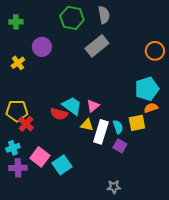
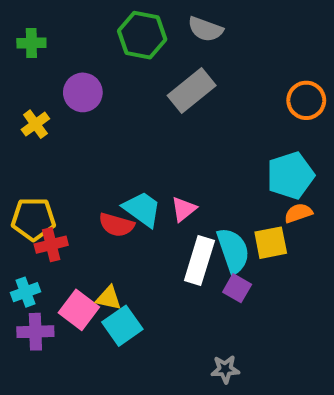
gray semicircle: (104, 15) -> (205, 29), turned 120
red cross: (26, 124) -> (51, 245), turned 35
yellow triangle: (87, 125) -> (109, 298), moved
cyan semicircle: (118, 127) -> (233, 251), size x1.6

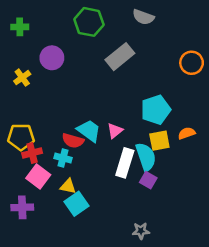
gray semicircle: (205, 29) -> (143, 17), moved
cyan pentagon: (290, 175) -> (156, 110), moved
yellow square: (271, 243) -> (159, 141), moved
cyan cross: (26, 292) -> (63, 158), moved, turned 35
pink square: (79, 310) -> (38, 176), moved

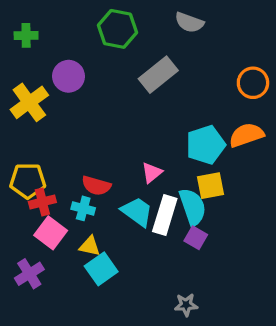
yellow cross: (22, 78) -> (29, 102), size x1.6
cyan trapezoid: (89, 131) -> (137, 212), moved
orange semicircle: (187, 133) -> (246, 135), moved, size x1.5
purple cross: (22, 207) -> (29, 274), turned -30

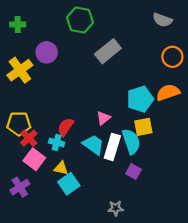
gray semicircle: (189, 22) -> (162, 20), moved
red semicircle: (96, 186) -> (66, 127), turned 108
red cross: (42, 202) -> (29, 138), turned -30
purple square: (196, 238) -> (133, 171), moved
gray star: (186, 305) -> (116, 208), moved

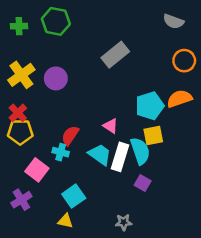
green hexagon: (80, 20) -> (56, 21), moved
purple circle: (47, 52) -> (56, 78), moved
pink triangle: (103, 118) -> (111, 126), turned -48
red cross: (29, 138) -> (18, 113), moved
yellow triangle: (61, 168) -> (65, 221), moved

